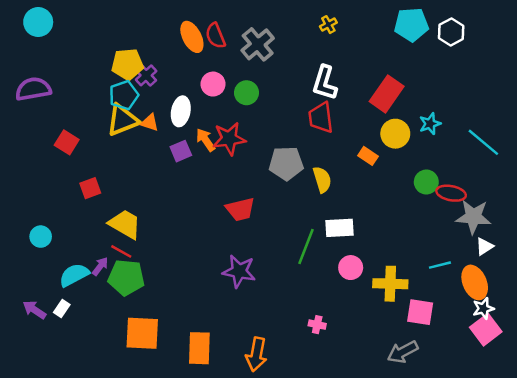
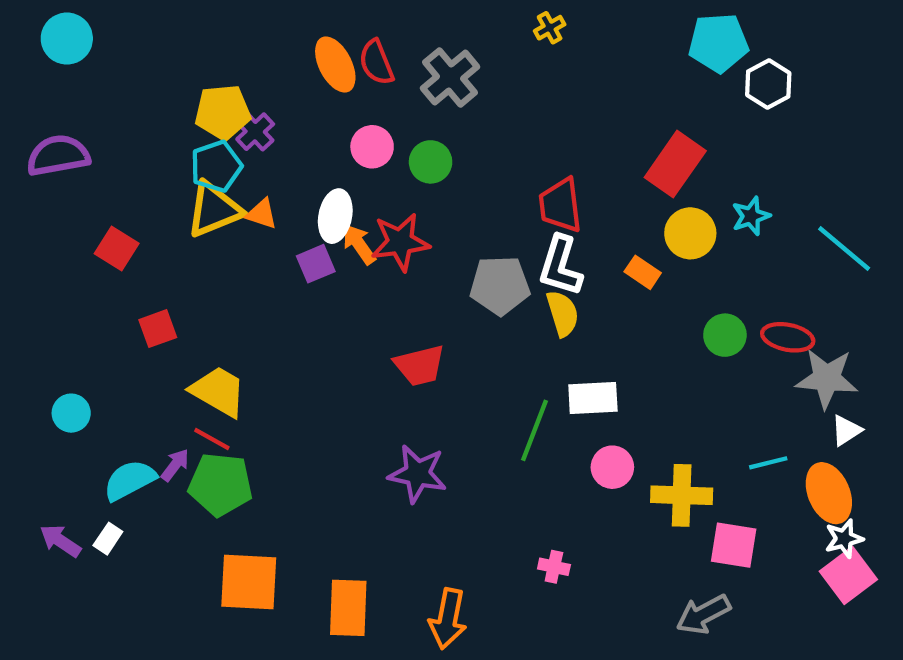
yellow cross: (328, 25) -> (550, 28), moved
white hexagon: (451, 32) -> (768, 84), moved
white L-shape: (325, 83) -> (560, 266), moved
white ellipse: (181, 111) -> (335, 216), moved
green circle: (426, 182) -> (725, 335), moved

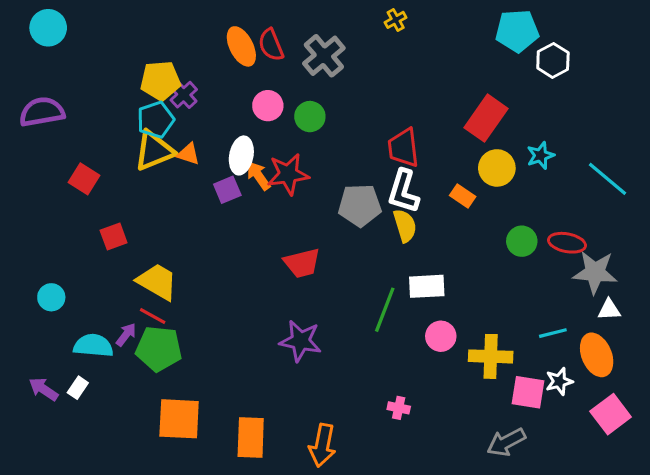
white triangle: (846, 430) -> (609, 310), turned 30
cyan semicircle: (130, 480) -> (93, 346), turned 33
white star: (844, 539) -> (559, 381), moved

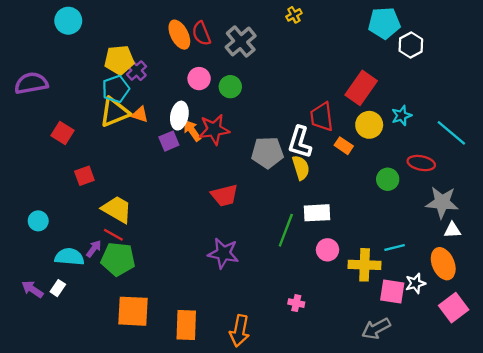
cyan circle: (48, 28) -> (68, 21), moved
red trapezoid: (403, 148) -> (322, 117), moved
red ellipse: (567, 243) -> (421, 163), moved
cyan line: (553, 333) -> (395, 248), moved

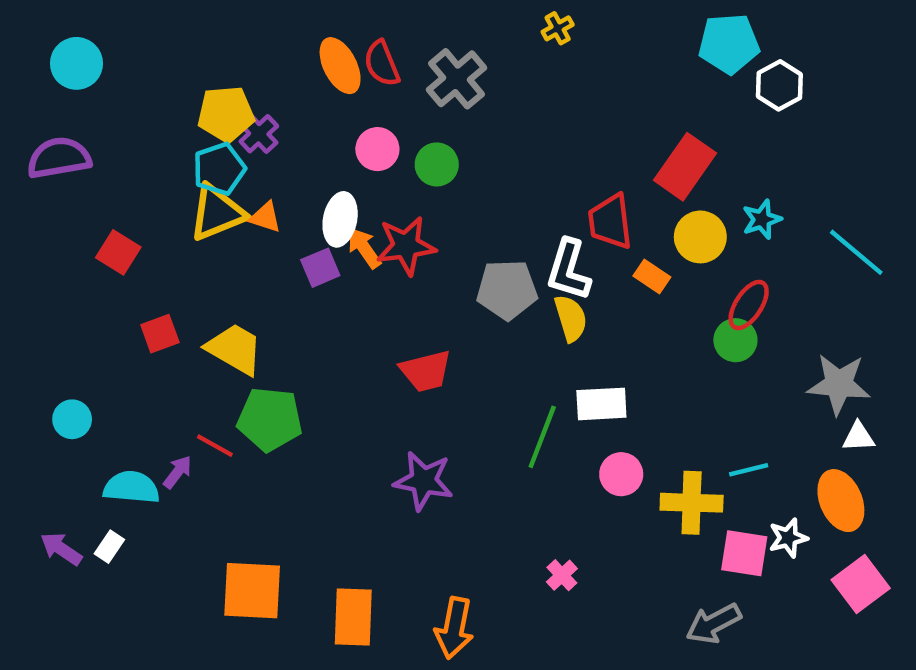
cyan circle: (68, 21) -> (76, 63), moved
red ellipse: (421, 163) -> (749, 305), moved, turned -68
yellow trapezoid: (117, 209) -> (235, 349), moved
green pentagon: (118, 259) -> (270, 419), moved
pink cross: (296, 303) -> (562, 575), turned 35

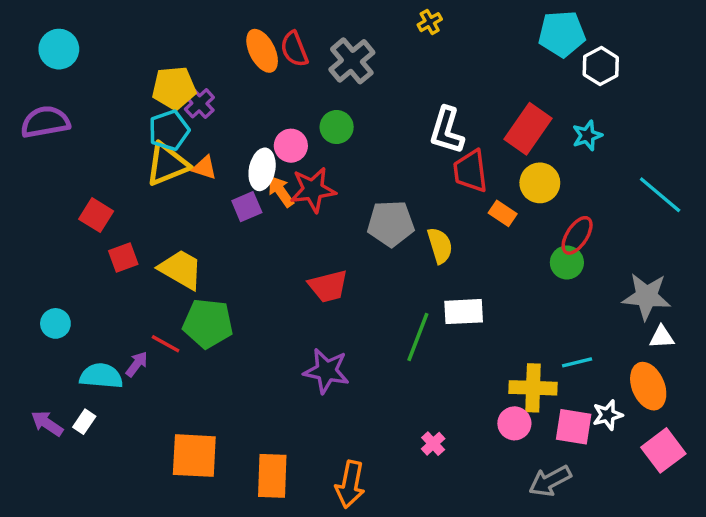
pink circle: (377, 149) -> (291, 146), moved
cyan star: (762, 219) -> (587, 135), moved
red square: (118, 252) -> (96, 215), moved
white L-shape: (569, 270) -> (447, 130), moved
pink circle: (621, 474) -> (514, 423), moved

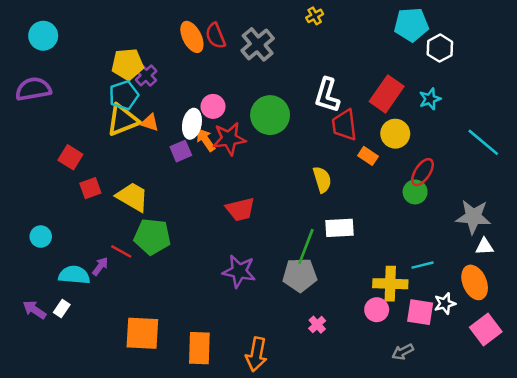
green circle: (337, 127) -> (270, 115), moved, size x1.6
gray pentagon: (391, 224) -> (300, 275), moved
gray arrow: (550, 481) -> (403, 352), size x0.7

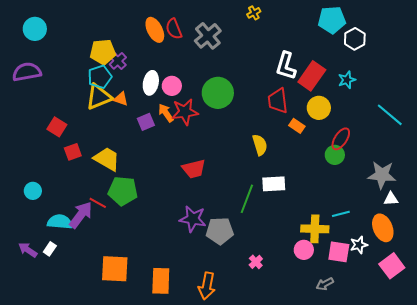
white L-shape: (327, 95) -> (286, 66), moved
white ellipse: (192, 124) -> (151, 83), moved
purple arrow: (100, 266) -> (81, 215), size x1.8
gray pentagon: (300, 275) -> (220, 231), moved

